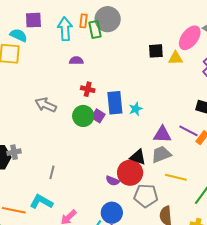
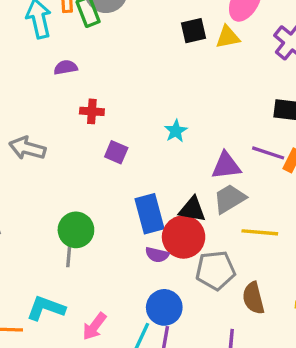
blue rectangle: (115, 103) -> (149, 214), moved
green circle: (83, 116) -> (76, 230), moved
gray line: (52, 172) -> (69, 256), moved

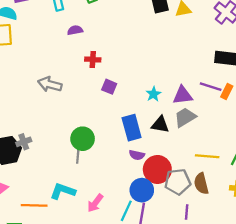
cyan star: (176, 131) -> (153, 94), moved
yellow line: (260, 232) -> (207, 156), moved
red circle: (184, 237) -> (157, 169), moved
gray pentagon: (215, 270) -> (178, 182), moved

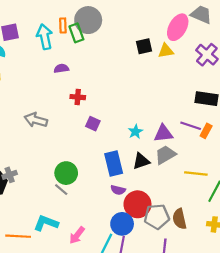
black triangle: (160, 125) -> (141, 161), turned -30
gray line: (78, 156) -> (61, 190), turned -56
yellow line: (207, 156) -> (196, 173), moved

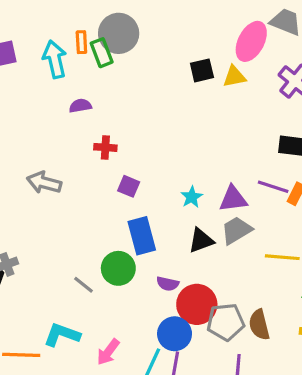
blue rectangle: (114, 164) -> (142, 236), moved
green circle: (66, 173) -> (118, 268), moved

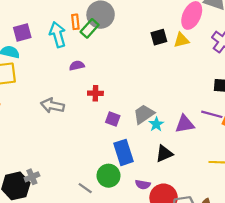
green rectangle: (102, 53) -> (90, 28), turned 66
gray arrow: (44, 183) -> (52, 106), moved
gray trapezoid: (236, 230) -> (144, 114), moved

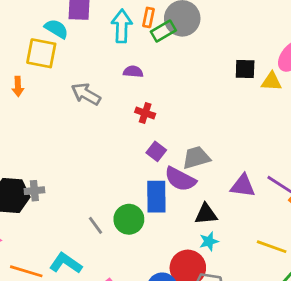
gray arrow: (52, 106) -> (86, 94), moved
cyan star: (156, 124) -> (209, 241), moved
purple semicircle: (143, 184) -> (180, 179), moved, size x1.6

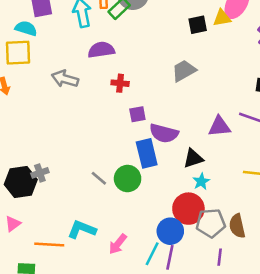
purple semicircle: (133, 72) -> (101, 50), size x1.5
yellow triangle: (271, 81) -> (222, 18), moved
purple square: (156, 151) -> (137, 114), turned -35
gray trapezoid: (196, 158) -> (184, 71), moved
gray line: (95, 225) -> (99, 178), moved

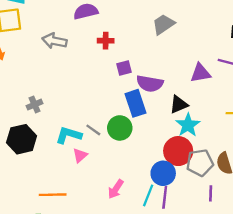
gray cross: (40, 173) -> (35, 105), moved
cyan star: (201, 181) -> (188, 125), size x1.5
pink triangle: (13, 224) -> (80, 155), moved
cyan L-shape: (82, 229) -> (69, 135), moved

